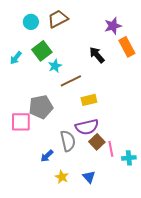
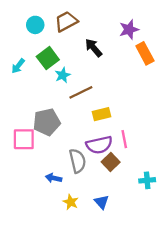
black arrow: (97, 55) -> (94, 48), moved
pink line: (111, 149) -> (124, 139), moved
blue arrow: (47, 156) -> (54, 178), turned 56

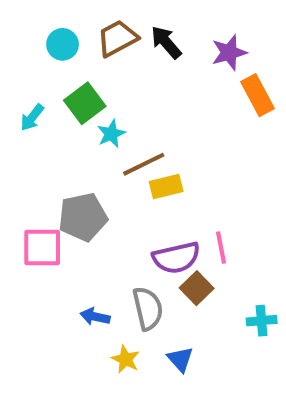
black arrow: (94, 48) -> (166, 42), moved
yellow rectangle: (102, 114) -> (166, 187), moved
gray semicircle: (78, 161) -> (148, 308), moved

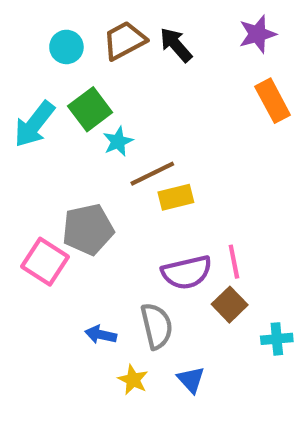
purple star: (229, 52) -> (257, 34), moved
cyan arrow: (32, 117) -> (34, 124), size x1.6
pink square: (42, 248) -> (45, 262), turned 33
brown square: (197, 288) -> (230, 305), moved

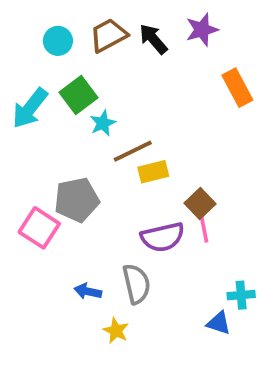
purple star: (257, 34) -> (202, 30), moved
brown square: (230, 305) -> (200, 203), moved
blue triangle: (191, 380) -> (219, 323), moved, turned -30

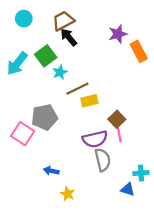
purple star: (202, 30) -> (118, 34), moved
black arrow: (153, 39) -> (69, 37), moved
cyan circle: (58, 41) -> (24, 19), moved
gray semicircle: (136, 284) -> (103, 160), moved

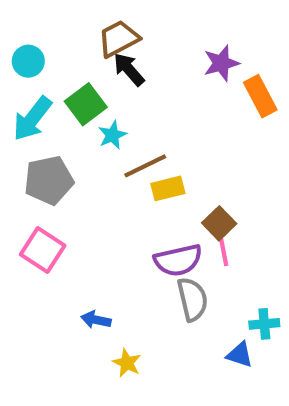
cyan circle: (24, 19) -> (28, 61), moved
gray pentagon: (45, 117) -> (49, 180), moved

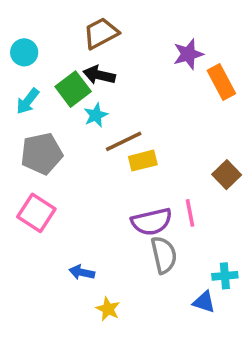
black arrow: (129, 69) -> (99, 75), moved, turned -36
cyan arrow: (32, 119) -> (28, 101), size x0.7
brown square: (219, 223) -> (227, 175), moved

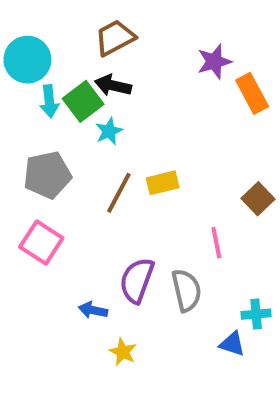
cyan circle: (24, 52) -> (27, 60), size x1.5
cyan arrow: (28, 101) -> (49, 101), moved, turned -44
brown line: (124, 141) -> (119, 193), moved, turned -36
purple semicircle: (152, 222) -> (137, 280), moved, turned 123

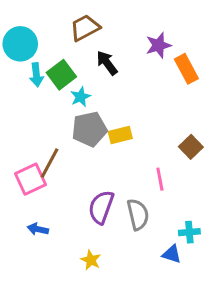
black arrow: (113, 85) -> (107, 63), moved, turned 40
gray pentagon: (47, 175) -> (89, 129), moved
brown line: (119, 193) -> (50, 163), moved
pink square: (41, 243) -> (31, 179), turned 32
blue arrow: (93, 310) -> (38, 229), moved

